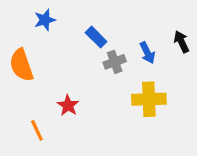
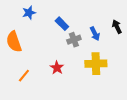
red star: (68, 105) -> (57, 68), moved
orange line: (37, 130) -> (24, 76), moved, turned 64

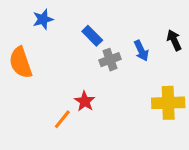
yellow cross: (96, 64) -> (168, 103), moved
orange line: (24, 76) -> (62, 119), moved

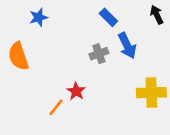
blue rectangle: (92, 36) -> (108, 17), moved
black arrow: (174, 40) -> (157, 15), moved
blue arrow: (141, 51) -> (127, 46), size x1.4

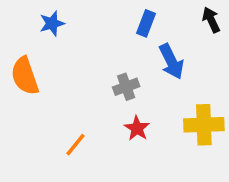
blue rectangle: (108, 17) -> (146, 23), turned 66
gray cross: (99, 54) -> (126, 87), moved
red star: (76, 91) -> (137, 128), moved

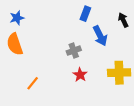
black arrow: (211, 20) -> (123, 20), moved
blue star: (52, 23) -> (17, 18), moved
orange line: (75, 145) -> (33, 83), moved

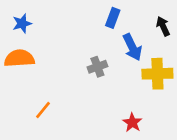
orange semicircle: (15, 44) -> (19, 58), turned 105
yellow cross: (119, 73) -> (157, 74), moved
red star: (80, 75) -> (132, 123), moved

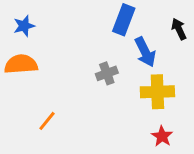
blue rectangle: (113, 18) -> (124, 20), size x1.4
yellow cross: (157, 74) -> (157, 92), moved
red star: (132, 123) -> (162, 136), moved

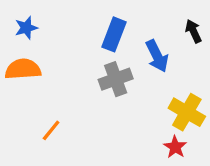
blue rectangle: (124, 20) -> (114, 34), moved
gray cross: (107, 73) -> (116, 79), size x1.4
yellow cross: (157, 92) -> (187, 112), moved, turned 32

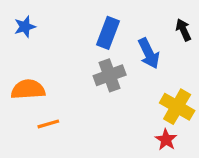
orange semicircle: (23, 69) -> (28, 89), moved
orange line: (51, 130) -> (48, 124), turned 35

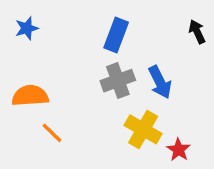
blue arrow: (149, 53) -> (160, 82), moved
yellow cross: (177, 107) -> (143, 129), moved
orange line: (48, 124) -> (52, 133), turned 60

